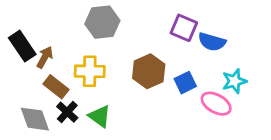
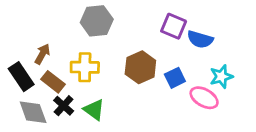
black rectangle: (22, 46) -> (21, 77), moved

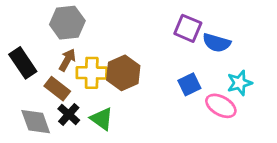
gray hexagon: (97, 21) -> (67, 23), moved
brown arrow: (42, 54) -> (67, 60), moved
brown hexagon: (140, 67) -> (123, 73), moved
black rectangle: (21, 77) -> (23, 63), moved

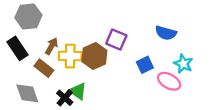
gray hexagon: (67, 23) -> (28, 16), moved
purple square: (188, 28) -> (116, 40), moved
cyan star: (240, 83) -> (183, 64), turned -30
black cross: (69, 114) -> (65, 98), moved

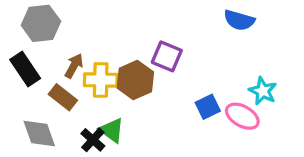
blue semicircle: (166, 33) -> (239, 20), moved
blue square: (145, 65) -> (208, 107), moved

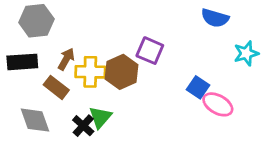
black rectangle: (25, 69) -> (22, 62), turned -60
cyan star: (263, 91) -> (246, 53), moved, turned 30
blue square: (208, 107) -> (198, 87), moved, turned -30
green triangle: (112, 130) -> (100, 117), turned 35

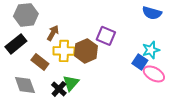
cyan star: (246, 53) -> (151, 50), moved
brown arrow: (66, 59) -> (53, 33), moved
black rectangle: (22, 62) -> (16, 44), turned -35

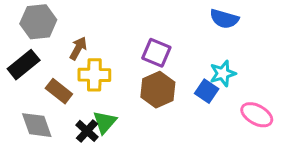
brown hexagon: (86, 51) -> (158, 90), moved
pink ellipse: (154, 74) -> (257, 115), moved

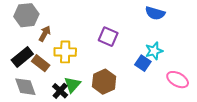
brown arrow: (78, 48) -> (45, 34), moved
black rectangle: (24, 65) -> (22, 57), moved
brown hexagon: (158, 90) -> (104, 82), moved

